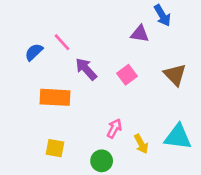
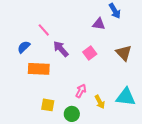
blue semicircle: (34, 52) -> (24, 47), moved
yellow square: (55, 148) -> (48, 105), moved

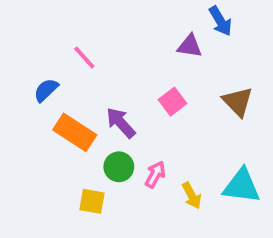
purple arrow: (61, 49) -> (121, 123), moved
orange rectangle: (39, 69) -> (75, 132), turned 30
green circle: (72, 114) -> (119, 167), moved

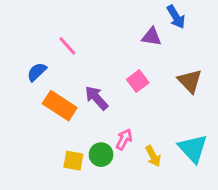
green circle: (119, 167) -> (101, 155), moved
cyan triangle: (242, 186) -> (193, 148), turned 40

